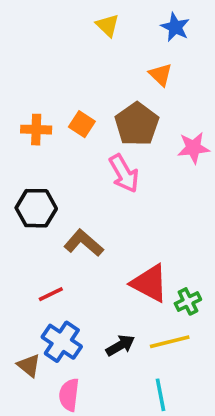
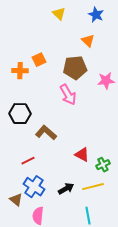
orange square: (82, 124) -> (39, 60), moved, turned 32
brown pentagon: (137, 124) -> (75, 68), turned 30
red triangle: (150, 283) -> (82, 155), size x0.7

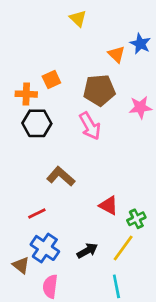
blue star: (96, 15) -> (140, 44), moved
black hexagon: (20, 114) -> (37, 123), moved
yellow line: (93, 187) -> (123, 248), turned -40

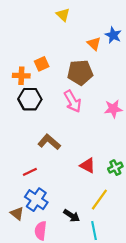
pink star: (140, 107) -> (113, 109), moved
green cross: (136, 219) -> (115, 168), moved
black arrow: (87, 251) -> (72, 216), moved, turned 63

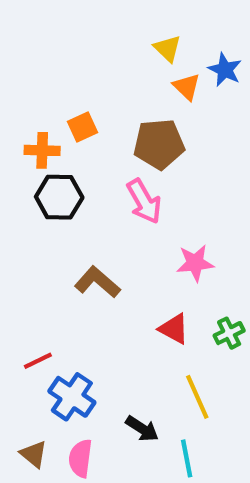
yellow triangle: (63, 15) -> (167, 48), moved
pink star: (113, 109) -> (195, 263), moved
red line: (30, 172) -> (38, 361), moved
yellow line: (99, 200) -> (197, 397), turned -60
brown triangle: (17, 214) -> (34, 454), moved

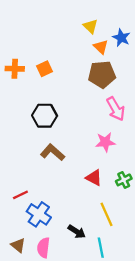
brown pentagon: (159, 144) -> (102, 74), moved
orange cross: (42, 150) -> (15, 69), moved
black hexagon: (59, 197) -> (45, 116), moved
pink arrow: (144, 201) -> (116, 109), moved

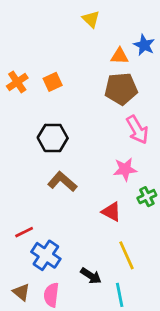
yellow triangle: (90, 26) -> (91, 19), moved
orange triangle: (101, 47) -> (120, 56), turned -42
orange cross: (15, 69) -> (17, 82), turned -36
green cross: (124, 180) -> (147, 197), moved

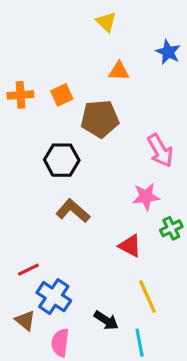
orange triangle: (120, 56) -> (119, 71), moved
orange cross: (17, 82) -> (20, 95), turned 30
brown pentagon: (121, 89) -> (100, 119), moved
brown triangle: (21, 292) -> (25, 320), moved

